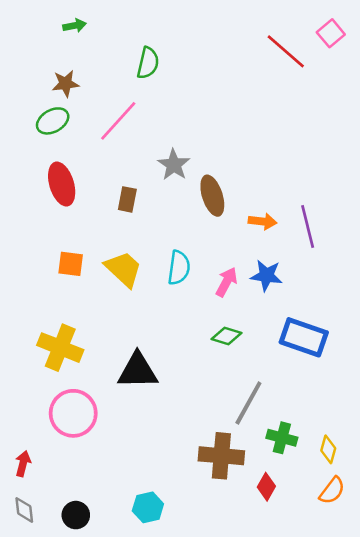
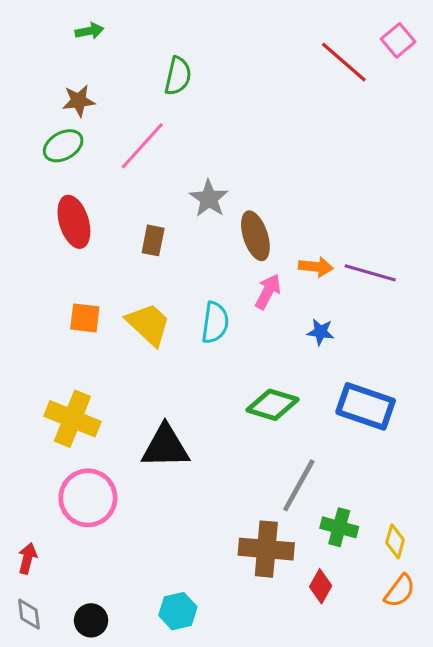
purple line: (308, 227) -> (370, 273), turned -60
blue star: (266, 275) -> (321, 332), size x0.7
pink arrow: (226, 282) -> (268, 292), moved
green diamond: (226, 336) -> (272, 405), size x1.4

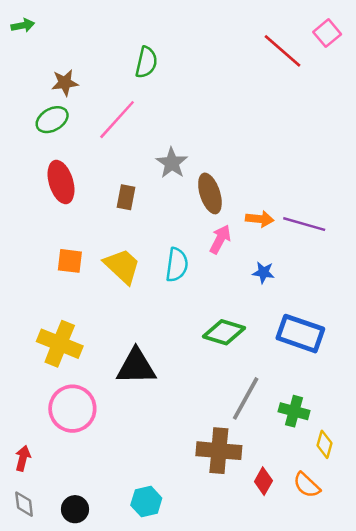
green arrow: (89, 31) -> (23, 25), moved
green cross: (339, 527) -> (294, 411), moved
orange semicircle: (400, 591) -> (307, 485), moved, turned 96

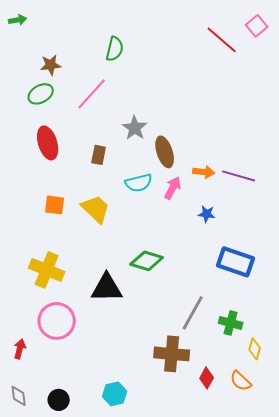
cyan semicircle: (177, 265) -> (139, 183), moved, turned 68
green diamond: (224, 332) -> (147, 261), moved
red arrow: (23, 458) -> (20, 349), moved

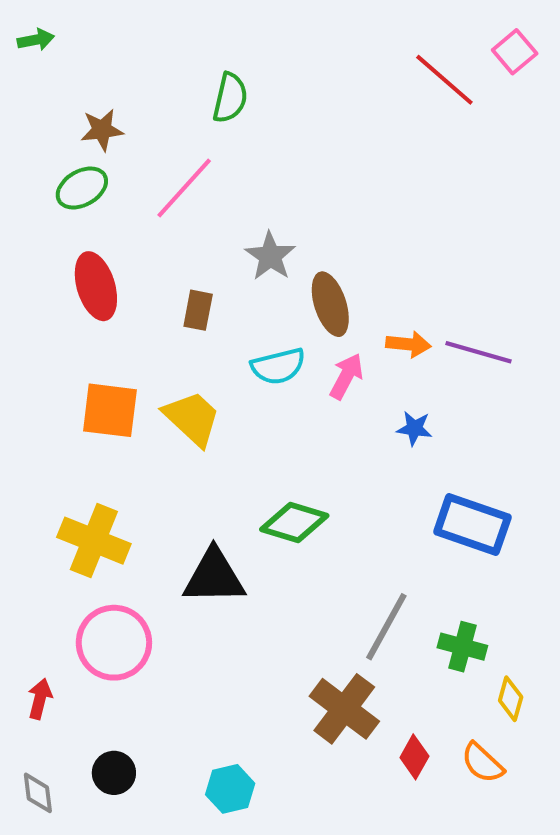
orange square: (55, 205) -> (110, 410), size x1.4
brown cross: (172, 354) -> (344, 709), turned 32
black circle: (59, 400) -> (114, 773), moved

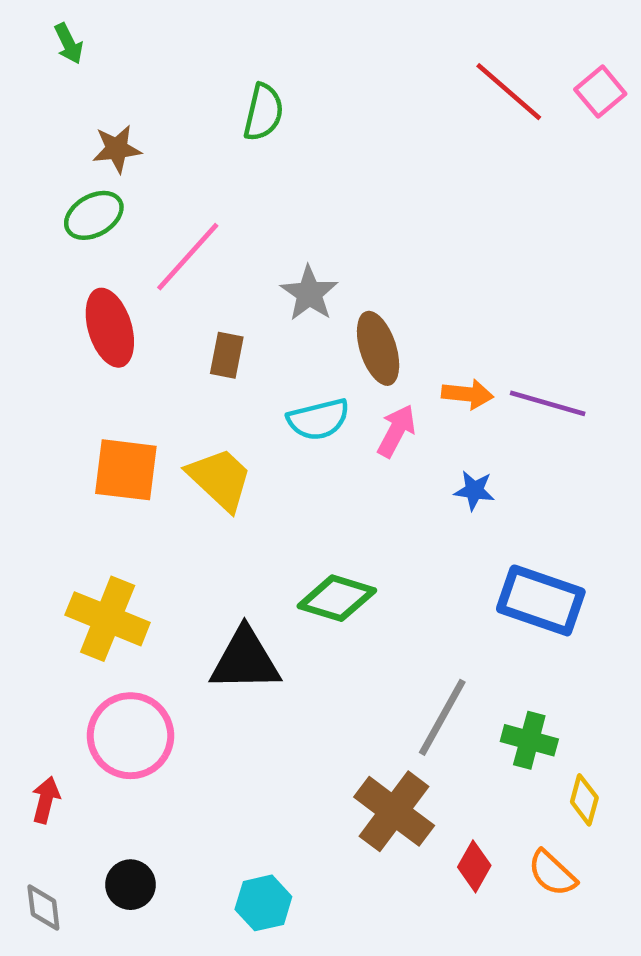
green arrow: (36, 40) -> (69, 43), moved, turned 75
pink square: (515, 52) -> (600, 92), moved
pink line: (184, 188) -> (188, 257), moved

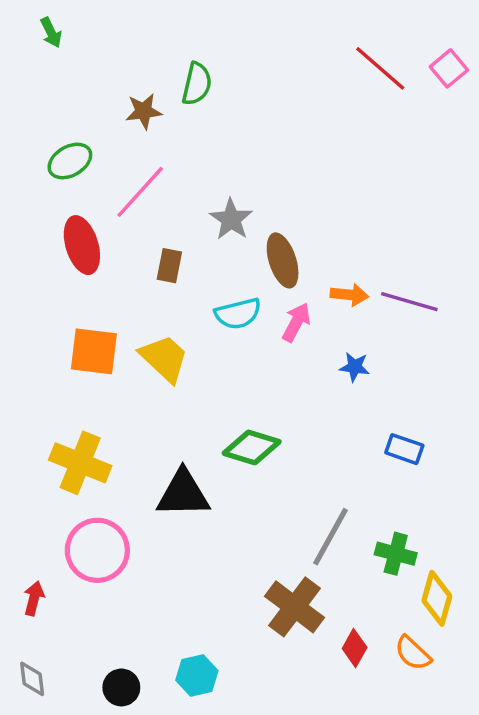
brown star: (117, 149) -> (144, 111), moved
blue rectangle: (541, 600) -> (404, 449), size x0.6
yellow diamond: (584, 800) -> (437, 598), size x1.4
black circle: (130, 885) -> (121, 687), moved

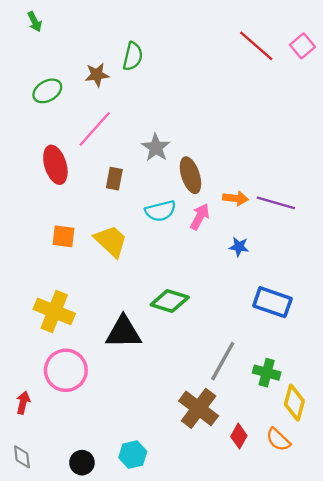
green ellipse: (70, 161) -> (47, 91), moved
orange square: (94, 351) -> (63, 236), size x0.7
blue rectangle: (404, 449) -> (272, 302), size x1.5

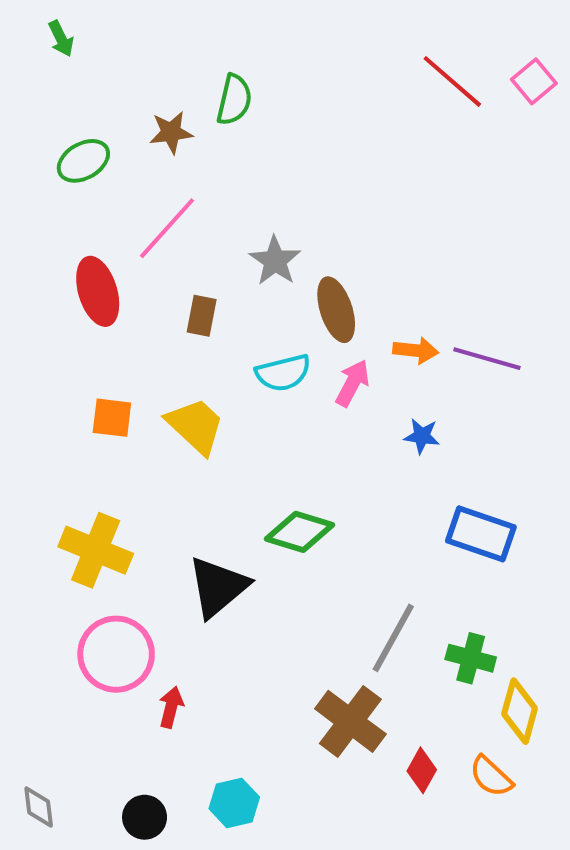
black triangle: (124, 332) -> (218, 587), turned -39
red arrow: (23, 403) -> (171, 707), moved

